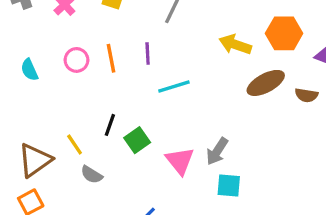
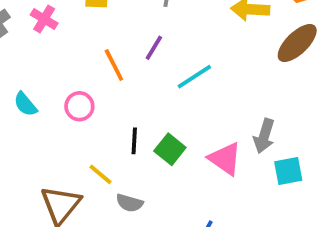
purple line: (148, 54) -> (154, 48), turned 50
pink circle: (76, 60) -> (79, 106), moved

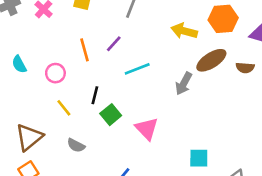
gray arrow: (264, 136) -> (184, 84), moved
black line: (134, 141) -> (95, 95), moved
cyan square: (288, 171) -> (199, 158), moved
yellow line: (101, 174) -> (64, 108), moved

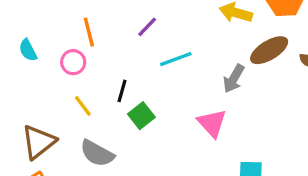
orange line: (84, 50) -> (89, 32), moved
pink triangle: (147, 129) -> (212, 123), moved
gray semicircle: (76, 145) -> (97, 153), size x1.5

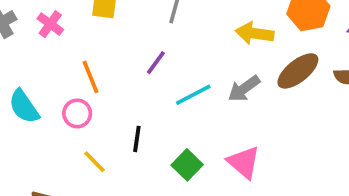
cyan semicircle: (28, 50) -> (24, 107), size x1.4
gray arrow: (234, 79) -> (244, 89), moved, turned 32
green square: (141, 116) -> (187, 165), moved

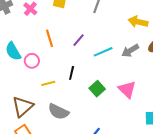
purple line: (156, 63) -> (78, 40), moved
pink circle: (77, 113) -> (32, 61), moved
yellow line: (94, 162) -> (48, 83), turned -64

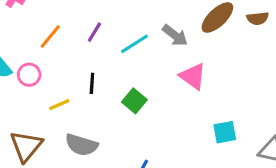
orange line: (50, 38) -> (50, 36), turned 66
gray arrow: (130, 51) -> (175, 35), turned -102
pink triangle: (127, 90) -> (193, 76), moved

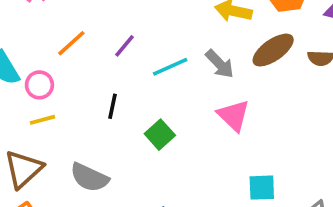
yellow line: (59, 105) -> (43, 120), moved

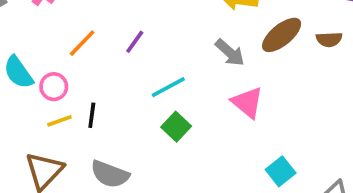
cyan line: (170, 67) -> (168, 87), moved
black line: (113, 106) -> (92, 115), moved
cyan square: (262, 188) -> (281, 171), turned -32

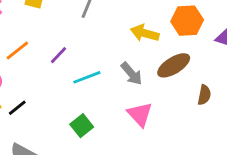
brown semicircle: (329, 39) -> (204, 95), moved, turned -84
cyan line: (168, 87) -> (87, 77), moved
black line: (92, 115) -> (17, 108), turned 36

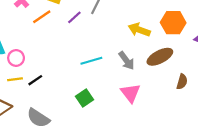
orange line: (17, 51) -> (42, 17), moved
purple line: (59, 55) -> (74, 17), moved

